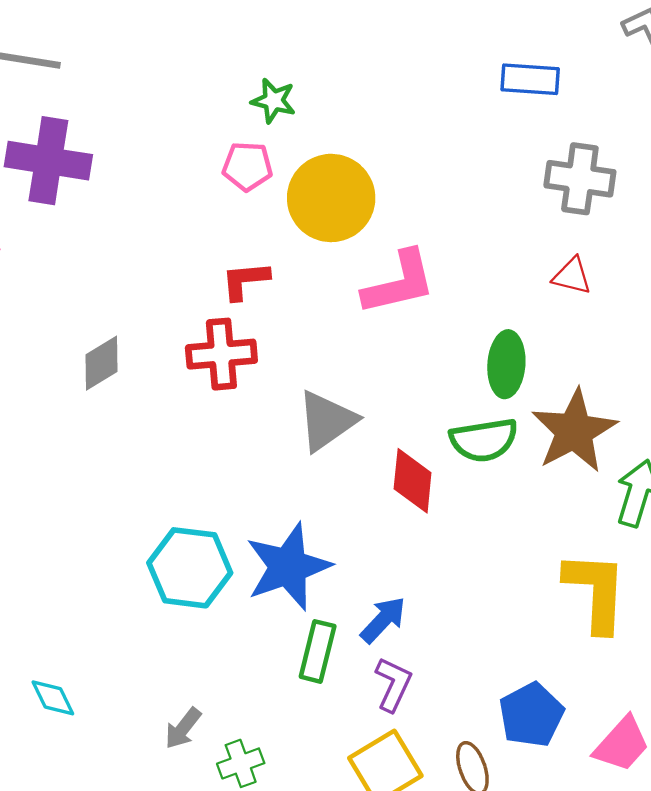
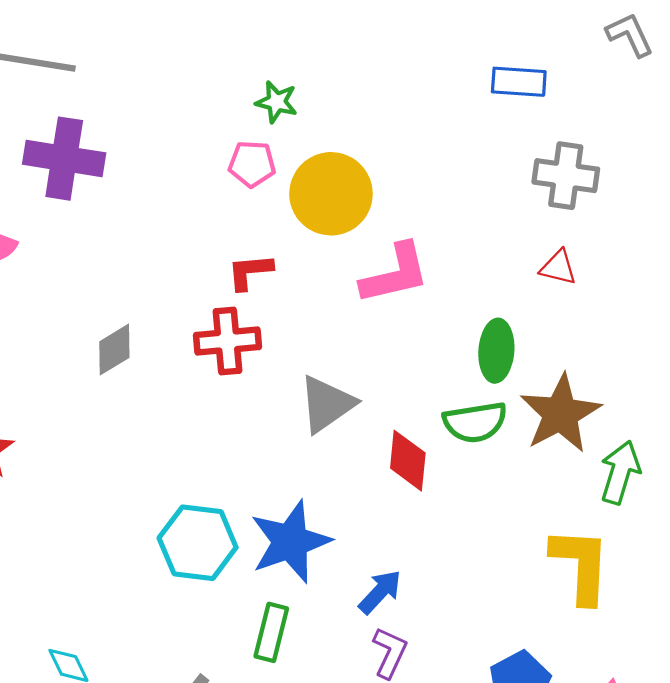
green rectangle: (318, 651) -> (271, 632), moved

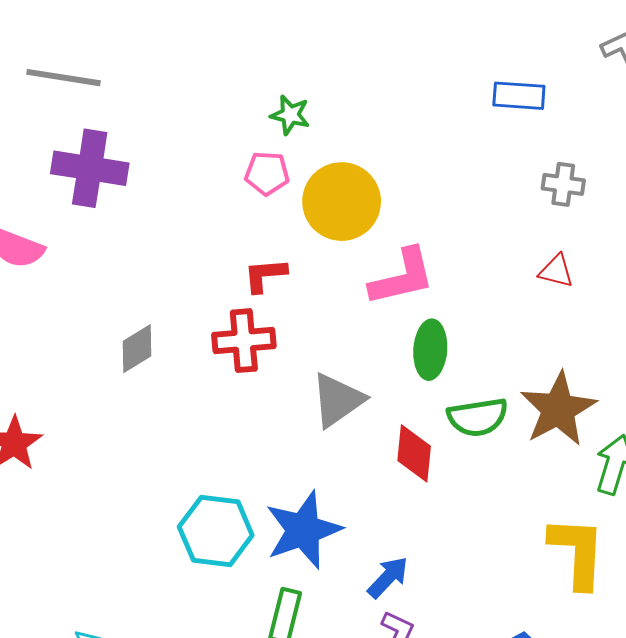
gray cross: (566, 176) -> (563, 184), size x0.7
green ellipse: (496, 351) -> (430, 350), moved

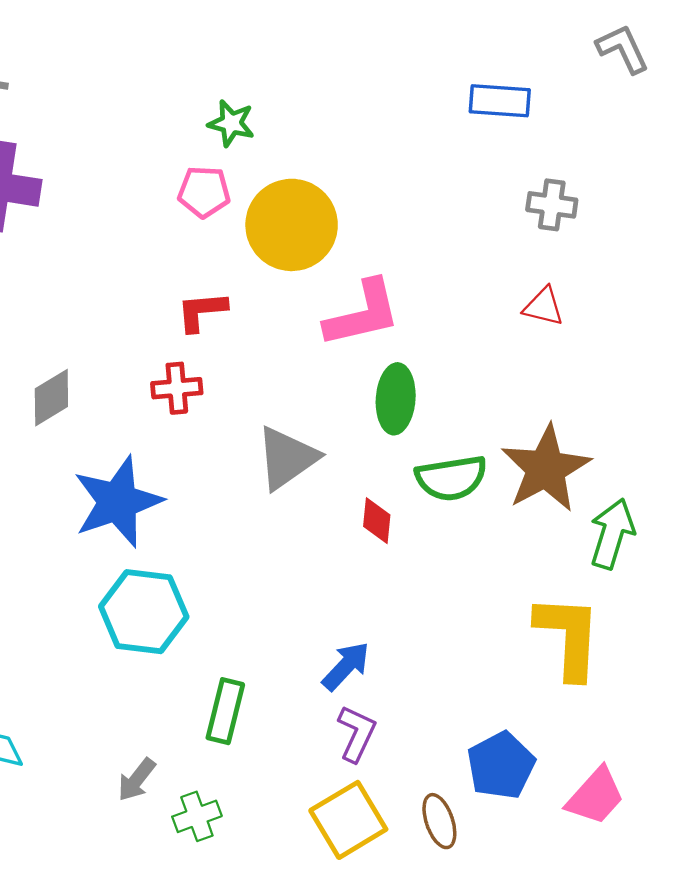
red cross: (244, 341) -> (177, 388), size x0.7
red diamond: (414, 453) -> (377, 521), size x0.7
blue star: (303, 530) -> (118, 502), moved

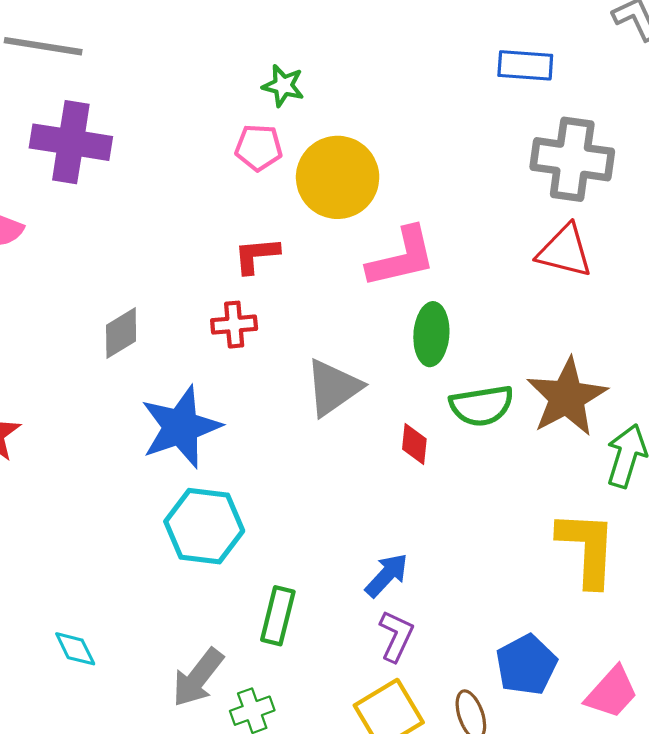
gray cross: (552, 205) -> (572, 159), size x1.8
red triangle: (543, 307) -> (565, 251), size x1.5
gray arrow: (137, 780) -> (198, 678), size x1.5

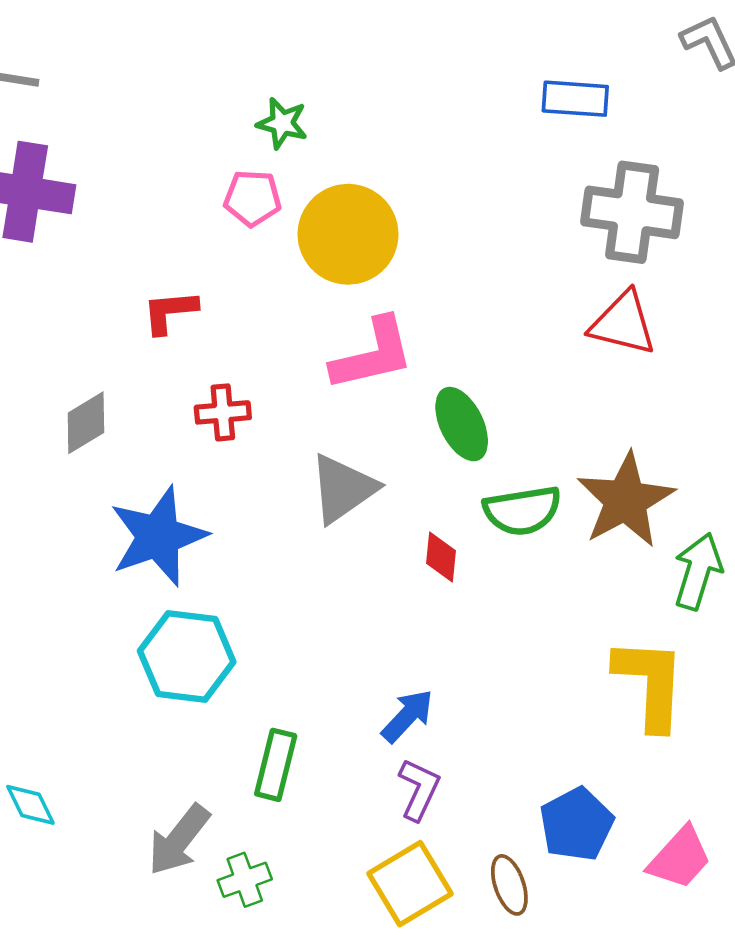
red L-shape: (256, 255) -> (170, 312), moved
pink L-shape: (402, 257) -> (373, 354), moved
green ellipse: (431, 334) -> (462, 424), turned -30

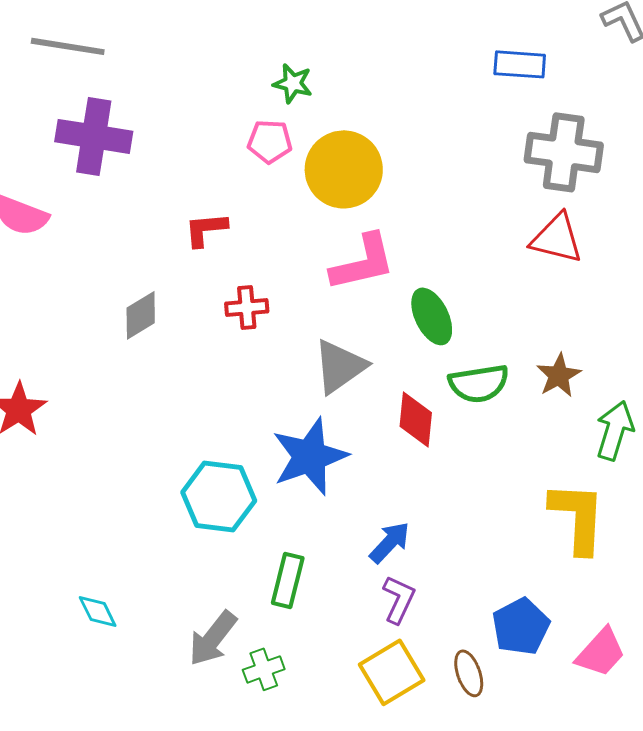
brown star: (626, 500) -> (559, 375), size x0.6
blue star: (158, 536) -> (310, 456), moved
red diamond: (441, 557) -> (416, 419), size x1.4

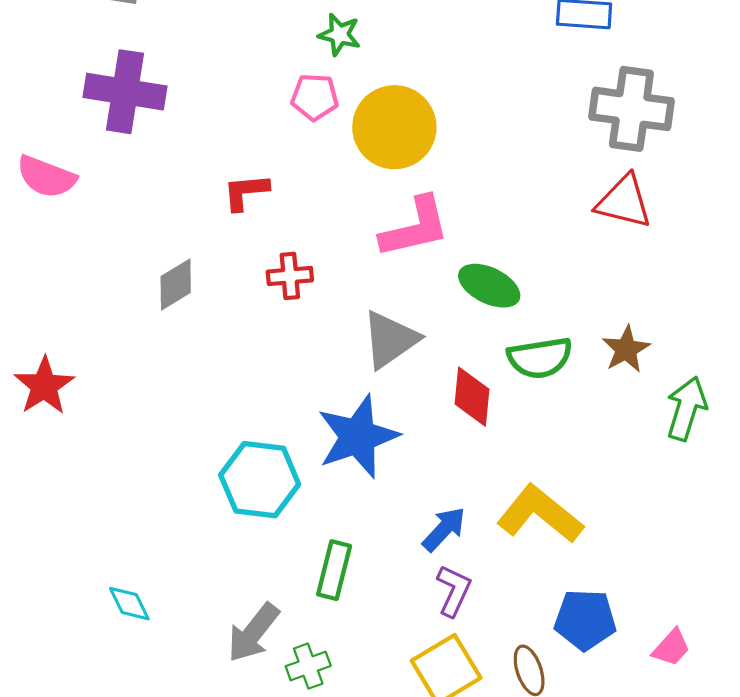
green ellipse: (432, 316) -> (489, 286), turned -38
yellow L-shape: (578, 517) -> (540, 514), moved, turned -54
blue pentagon: (521, 626) -> (585, 620), turned 30
pink trapezoid: (601, 652) -> (671, 648), size x0.7

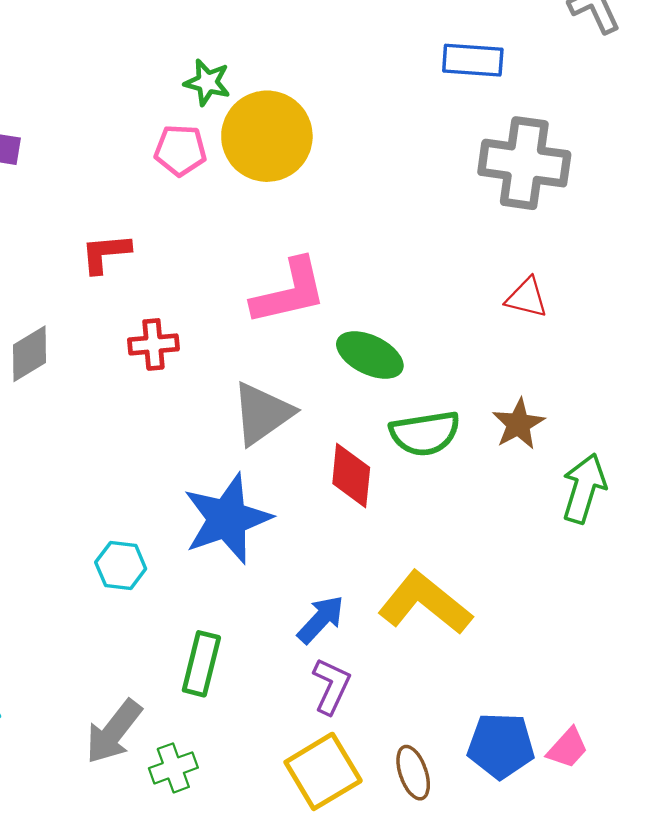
yellow circle: (394, 127) -> (267, 136), moved
red triangle: (624, 202) -> (527, 298), moved, size x0.7
cyan hexagon: (260, 480) -> (121, 566), size x0.6
blue pentagon: (585, 620) -> (501, 746), moved

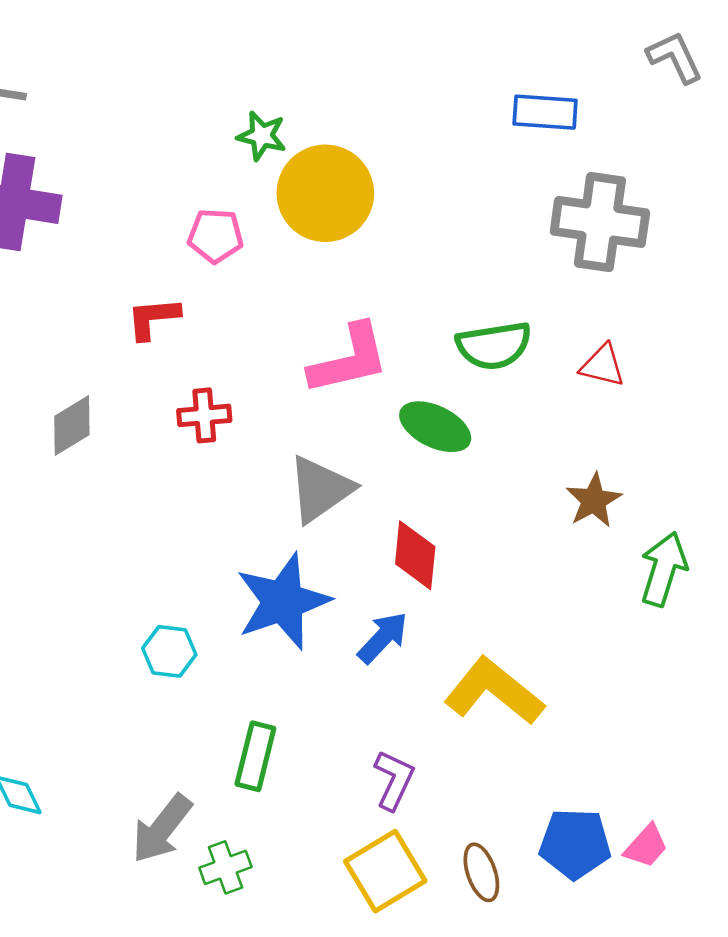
pink pentagon: (180, 150) -> (215, 236), moved
green semicircle: (425, 433) -> (494, 346), moved
blue arrow: (321, 619) -> (383, 638), moved

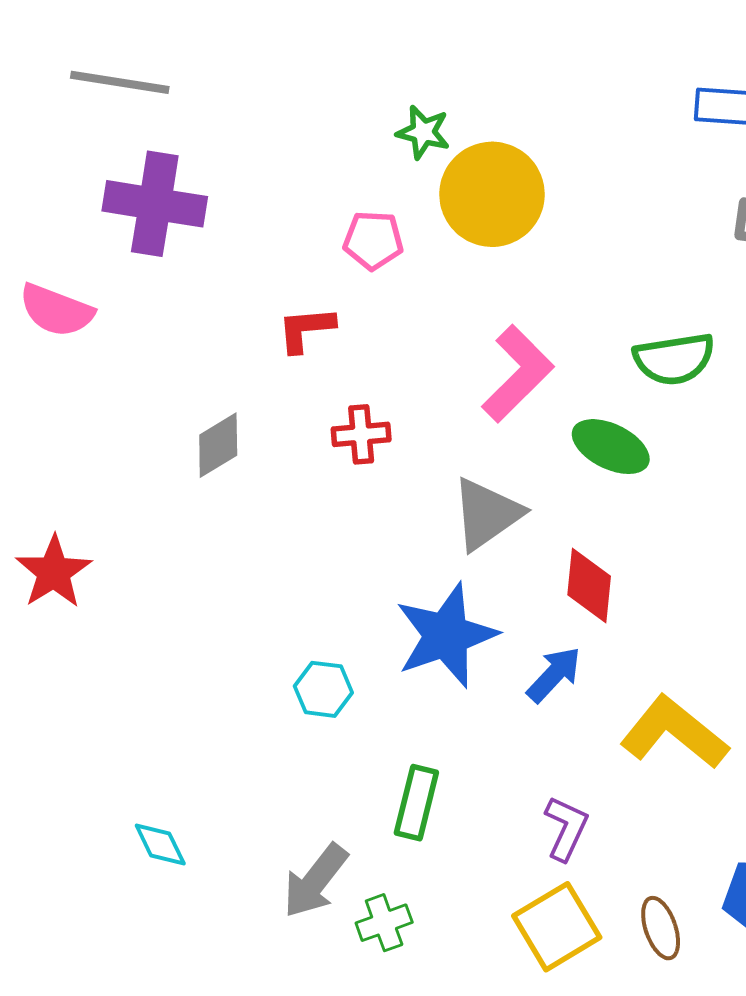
pink L-shape: (349, 359) -> (518, 374), turned -32

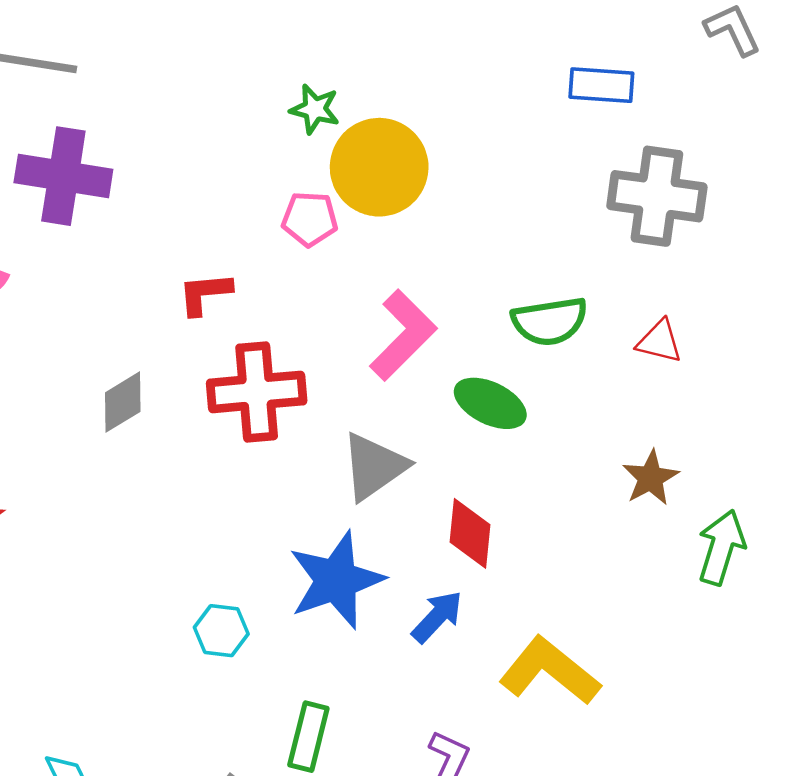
pink pentagon: (373, 240) -> (310, 219), moved
red cross: (361, 434) -> (257, 392), size x1.8

